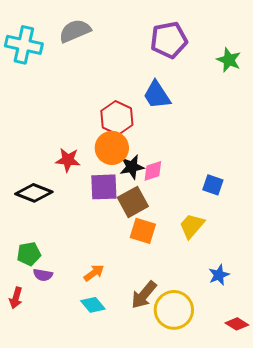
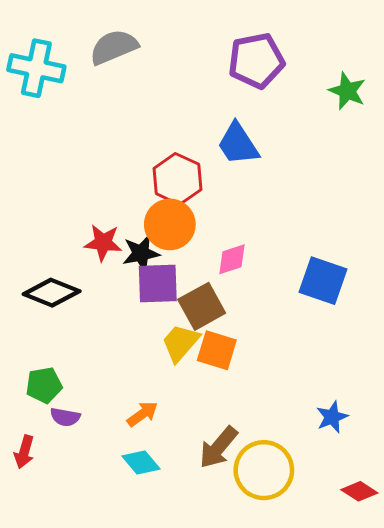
black star: (132, 167) -> (141, 253), moved
blue square: (213, 185) -> (323, 281), size x1.5
yellow trapezoid: (192, 226) -> (180, 343), moved

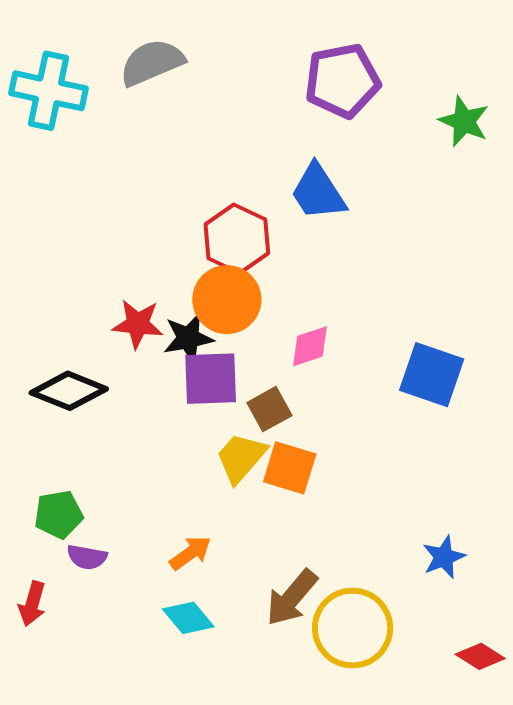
brown square: (202, 306) -> (269, 409), size x0.7

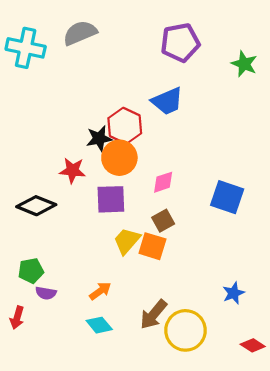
blue trapezoid: (318, 192) -> (167, 101), turned -80
black star: (188, 338) -> (99, 138), moved
brown square: (269, 409) -> (163, 221), moved

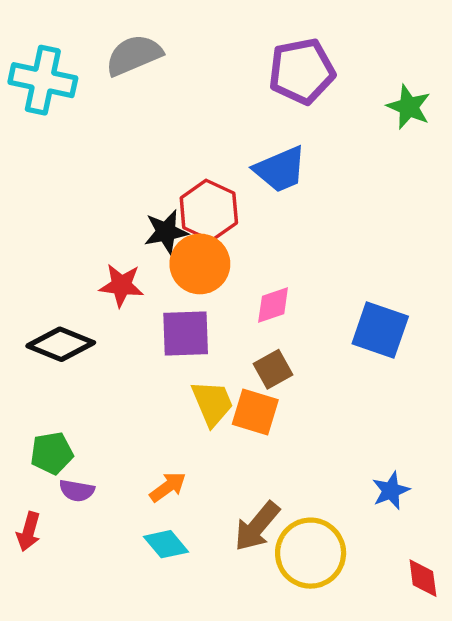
yellow trapezoid: (127, 241) -> (212, 403), turned 116
red diamond: (253, 345) -> (423, 578), turned 50

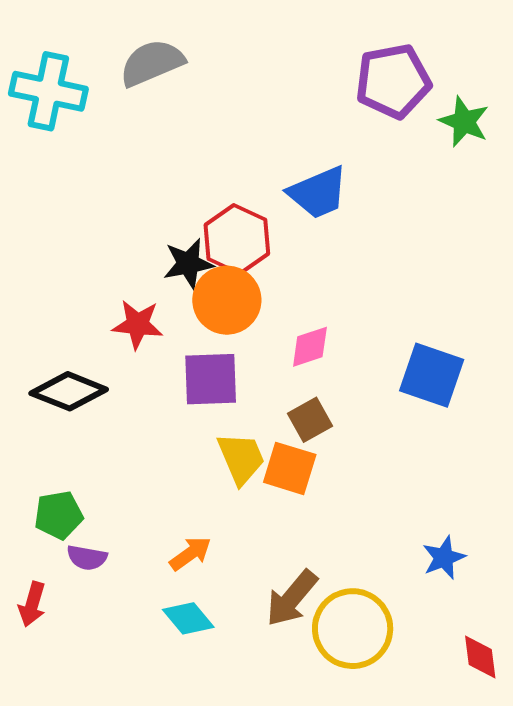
purple pentagon: (302, 71) -> (393, 81), moved

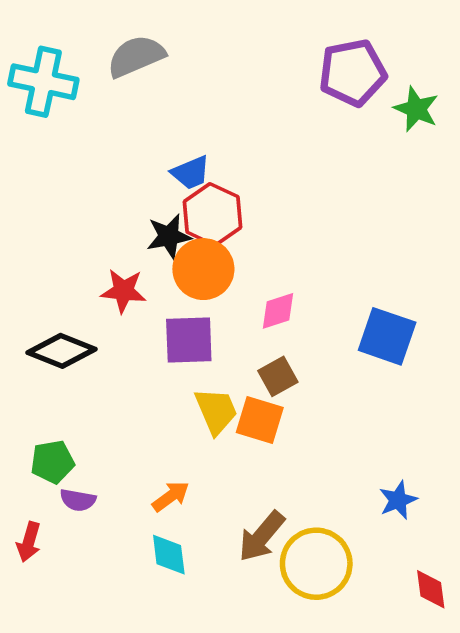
blue trapezoid: (318, 193) -> (191, 173), moved, size x0.7
cyan diamond: (188, 618) -> (169, 555), turned 33

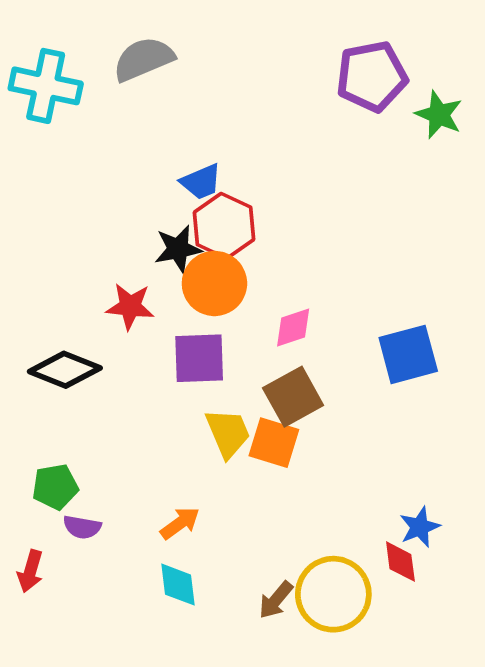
blue square: (387, 336) -> (408, 354), turned -34
brown square: (278, 376) -> (293, 397), size x1.4
brown arrow: (262, 536) -> (276, 600), moved, size x0.7
red diamond: (431, 589) -> (400, 562), moved

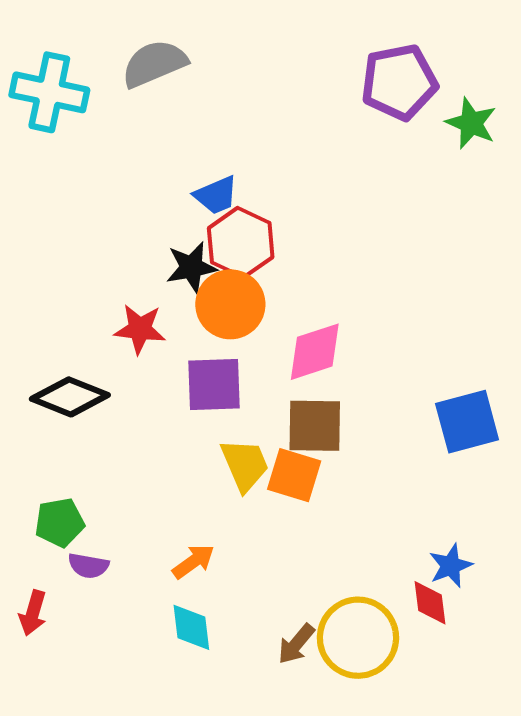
pink diamond: (293, 328) -> (315, 352), size x1.4
blue square: (408, 354) -> (467, 422), moved
brown square: (293, 397) -> (315, 426), turned 30

